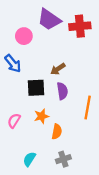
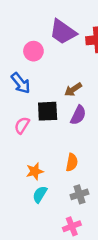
purple semicircle: (62, 91) -> (78, 115), turned 35
orange star: (41, 116) -> (35, 171), moved
pink semicircle: (14, 121) -> (22, 125), moved

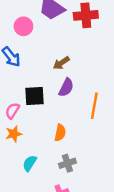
black square: (48, 111) -> (34, 96), moved
pink semicircle: (22, 125) -> (12, 111), moved
orange star: (35, 171) -> (14, 134), moved

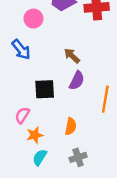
brown arrow: (61, 63) -> (72, 56), turned 77
pink semicircle: (12, 111) -> (22, 115), moved
orange star: (14, 134) -> (35, 135), moved

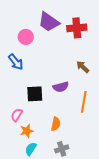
brown arrow: (72, 56) -> (83, 67), moved
purple semicircle: (77, 81) -> (61, 87), turned 49

